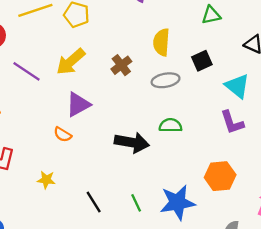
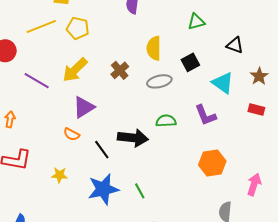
purple L-shape: (232, 122) -> (206, 115), moved
black line: (94, 202) -> (102, 150), moved
blue star: (177, 202) -> (103, 189), moved

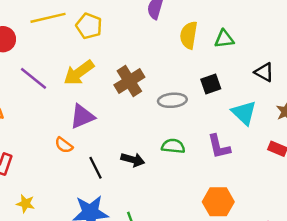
yellow semicircle: (154, 48) -> (189, 35), moved
brown cross: (120, 70) -> (129, 81), size x1.4
black arrow: (133, 138) -> (133, 160), size x0.7
yellow star: (59, 175) -> (26, 204), moved

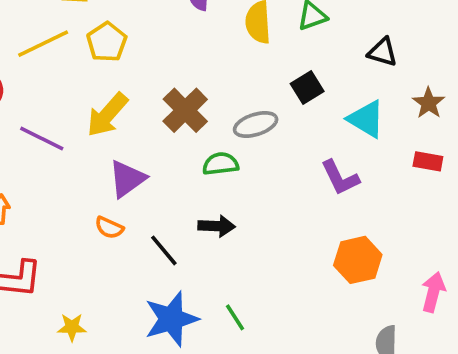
yellow pentagon: (89, 26) -> (107, 42), turned 30
green semicircle: (173, 146) -> (221, 164), moved

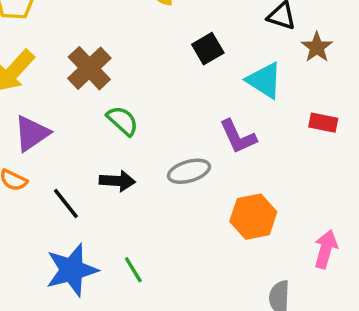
brown star: (429, 103) -> (317, 47), moved
gray ellipse: (256, 124) -> (189, 171), moved
green semicircle: (221, 164) -> (122, 121), turned 48

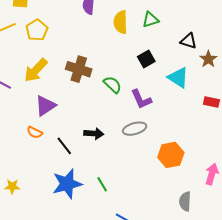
brown cross: (89, 68) -> (79, 69), turned -30
green semicircle: (122, 121) -> (112, 85), moved
purple L-shape: (238, 137) -> (141, 99), moved

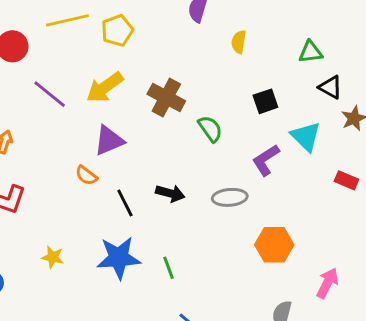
green triangle: (150, 20) -> (311, 52), moved
yellow semicircle: (121, 22) -> (239, 42), size x0.7
purple L-shape: (141, 99) -> (266, 160), moved, turned 70
yellow star: (12, 186) -> (53, 257), moved

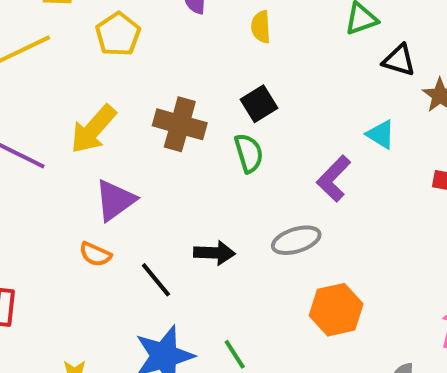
yellow pentagon: (117, 30) -> (118, 34), moved
black square: (265, 101) -> (259, 104), moved
green semicircle: (210, 129) -> (249, 153), turned 32
cyan triangle: (306, 136) -> (381, 134), size x0.7
orange hexagon: (274, 245) -> (336, 310), moved

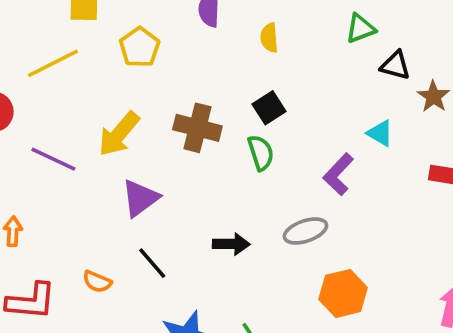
orange semicircle: (95, 254) -> (97, 282), moved
black line: (156, 280) -> (152, 263), moved

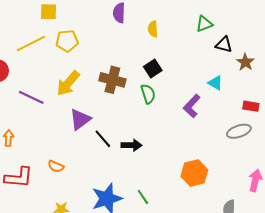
yellow pentagon: (140, 47) -> (67, 41), moved, turned 30
gray ellipse: (305, 231) -> (239, 131), moved
black line: (152, 263) -> (103, 139), moved

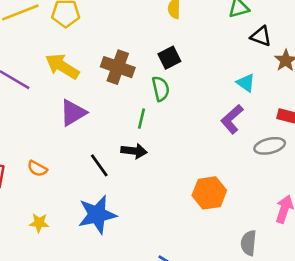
yellow arrow: (68, 83) -> (62, 66), turned 76
purple L-shape: (192, 106) -> (232, 119), moved
black line: (103, 139) -> (99, 165), moved
green line: (143, 197) -> (141, 119), moved, turned 42

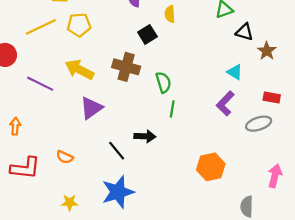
black square: (169, 58) -> (147, 34), moved
green line: (141, 119) -> (172, 109), moved

